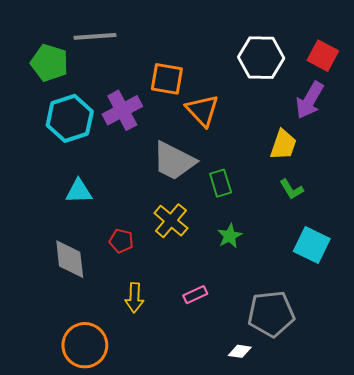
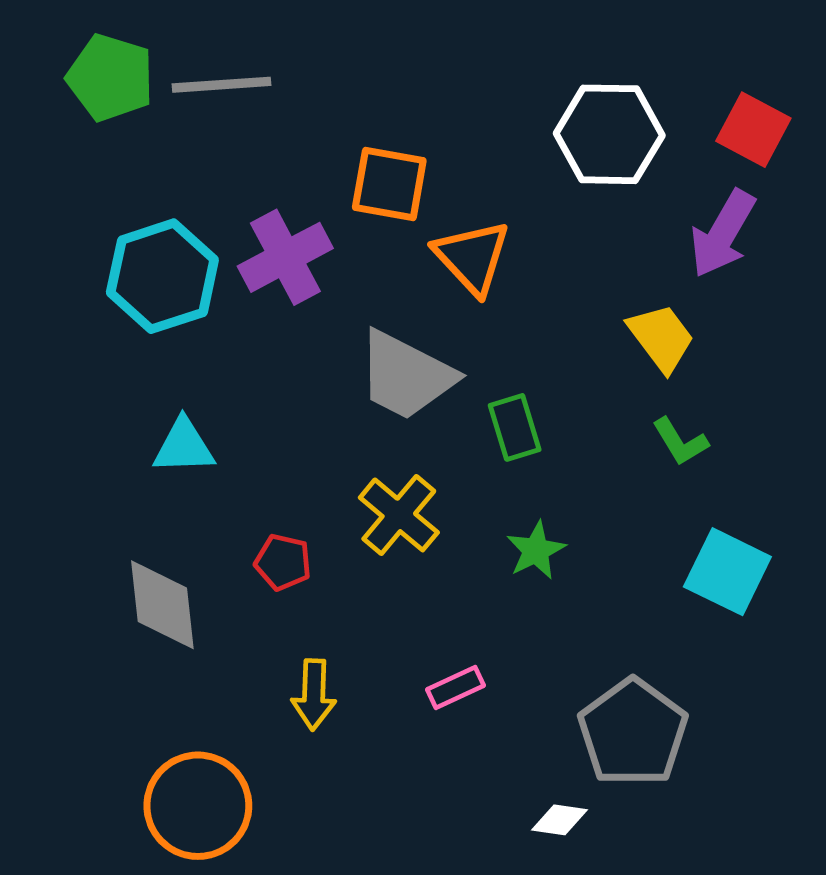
green pentagon: (49, 63) -> (110, 78), moved
yellow trapezoid: (283, 145) -> (661, 338), turned -56
gray pentagon: (271, 314) -> (633, 732), turned -30

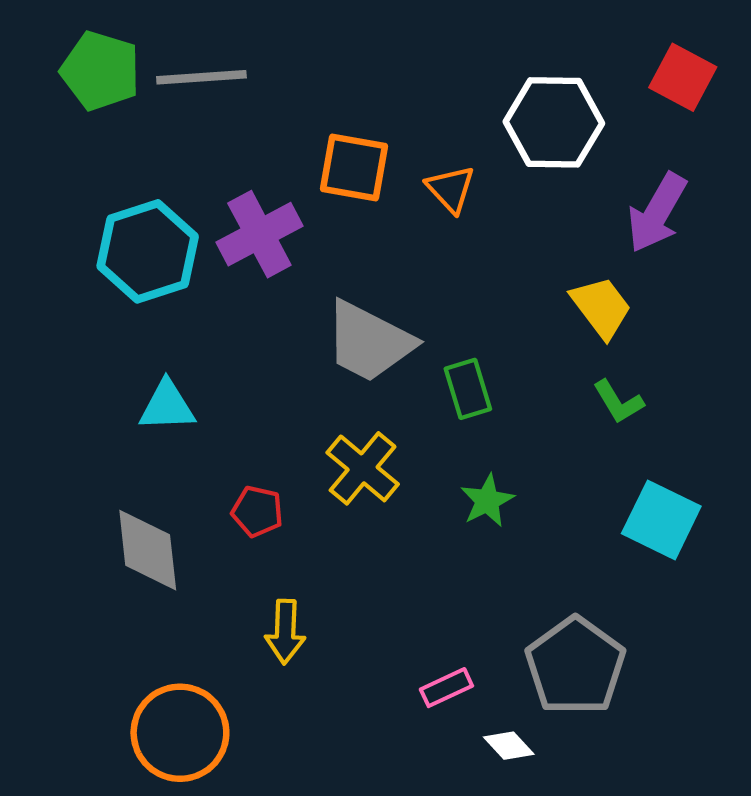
red square: (753, 130) -> (683, 77), moved
orange triangle: (472, 257) -> (451, 189), moved, size x0.7
pink rectangle: (456, 688) -> (446, 688), moved
white diamond: (560, 820) -> (509, 746), turned 39

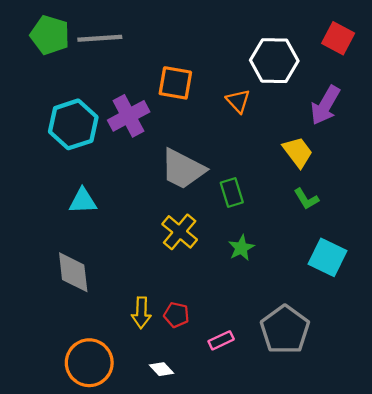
orange triangle: (451, 189) -> (238, 101), moved
red pentagon: (257, 511) -> (176, 315), moved
white diamond: (509, 746) -> (162, 369), moved

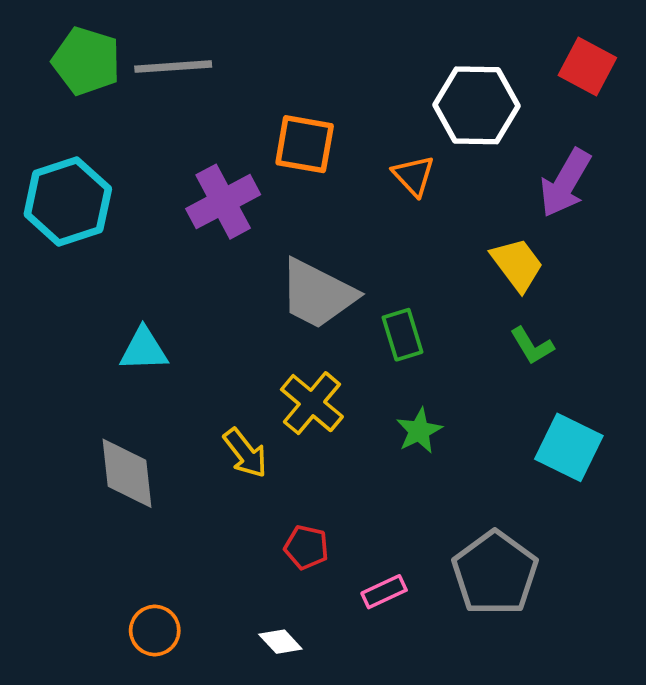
cyan hexagon: (73, 124) -> (68, 202), moved
yellow arrow: (141, 313) -> (245, 453), moved, turned -40
orange circle: (89, 363) -> (155, 631), size x0.6

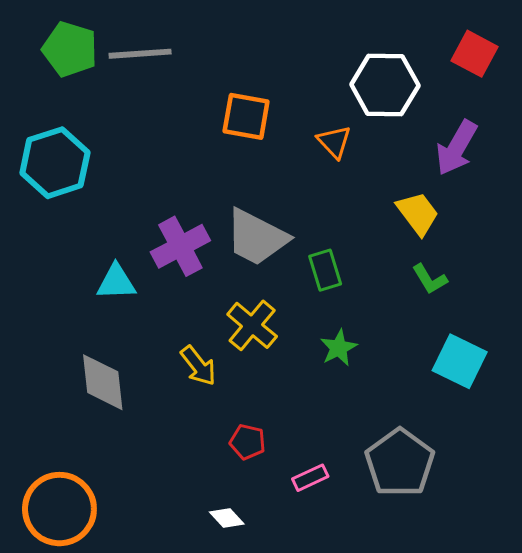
purple cross: (223, 202) -> (180, 246), moved
orange circle: (155, 631) -> (59, 509), moved, size x1.8

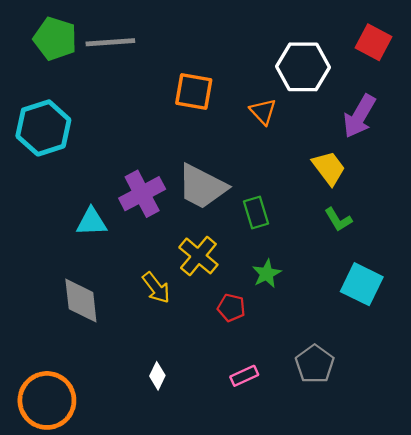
red pentagon: (248, 442) -> (231, 308), moved
gray pentagon: (400, 463) -> (315, 364), size x0.7
white diamond: (227, 518) -> (157, 376), moved, turned 68

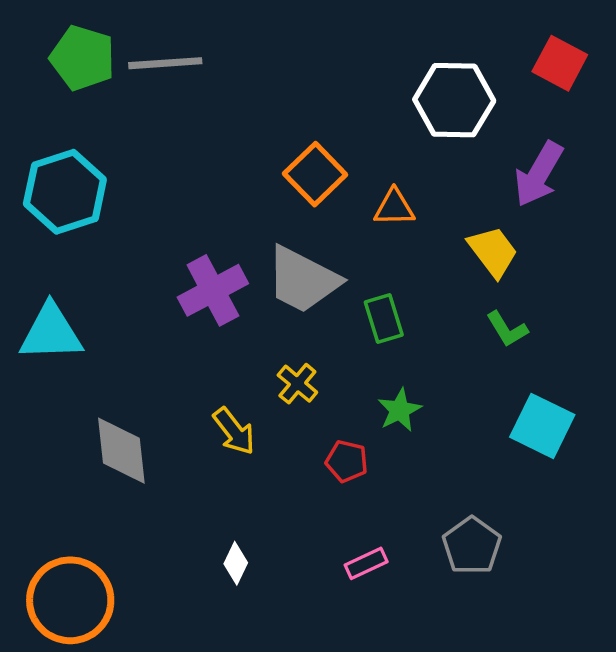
orange square: (194, 92) -> (315, 174), moved, turned 36
orange triangle: (263, 112) -> (394, 208), moved, turned -48
cyan triangle: (92, 222) -> (51, 333), moved, size x1.4
yellow cross: (198, 256) -> (297, 384), size x0.7

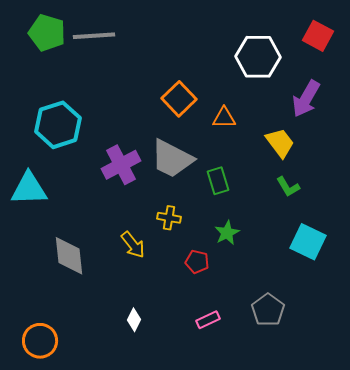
cyan hexagon: (65, 192) -> (58, 125), moved
yellow cross: (297, 384) -> (169, 218), turned -30
orange circle: (70, 600) -> (40, 341), size x0.7

